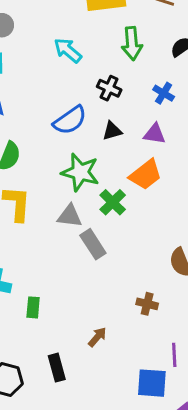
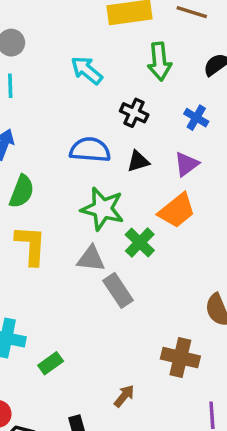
blue semicircle: (70, 120) -> (90, 150), turned -140
purple triangle: (155, 134) -> (187, 164), turned -45
brown cross: (147, 304) -> (180, 358), size x1.5
green rectangle: (33, 307) -> (51, 363), turned 50

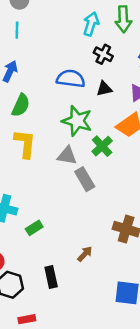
cyan arrow: (87, 70) -> (91, 24), moved, turned 65

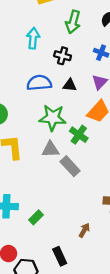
green arrow: (123, 19) -> (73, 22), turned 30
cyan arrow: (91, 24) -> (33, 38), moved
black triangle: (104, 89) -> (70, 85), turned 32

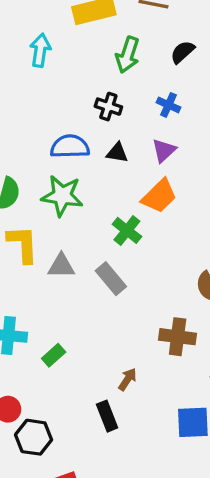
cyan arrow: (33, 38) -> (40, 50), moved
green star: (53, 118) -> (62, 196), moved
gray triangle: (50, 149) -> (61, 266), moved
black rectangle: (60, 256) -> (107, 416), moved

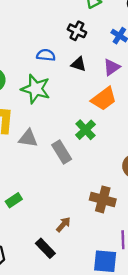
blue semicircle: (70, 147) -> (46, 55), size x0.7
green cross: (127, 230) -> (85, 130), moved
black rectangle: (107, 416) -> (45, 248), turned -30

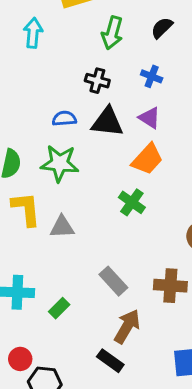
black triangle: (79, 64) -> (107, 122), size x1.6
purple triangle: (112, 67) -> (149, 118), turned -42
gray rectangle: (62, 152) -> (113, 281), moved
brown arrow: (63, 224) -> (127, 326), size x1.6

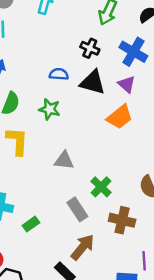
blue cross: (152, 76) -> (133, 52), size x1.6
green star: (60, 163) -> (49, 109), size x0.7
green cross: (132, 202) -> (101, 187), moved
gray triangle: (62, 227) -> (64, 161), moved

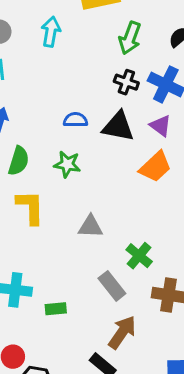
black cross: (90, 48) -> (126, 82), moved
green rectangle: (31, 224) -> (56, 309), turned 35

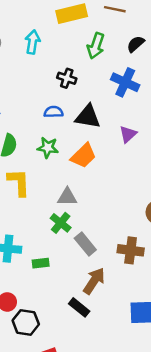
black cross: (126, 82) -> (67, 78), moved
purple triangle: (161, 126) -> (128, 134), moved, turned 42
orange trapezoid: (155, 167) -> (83, 156), moved
green cross: (139, 256) -> (61, 223), moved

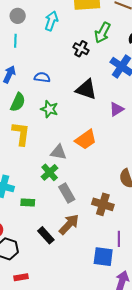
black cross: (67, 78) -> (81, 49), moved
blue semicircle: (54, 112) -> (42, 77), moved
orange trapezoid: (83, 156) -> (86, 140), moved
black rectangle: (79, 307) -> (46, 235), moved

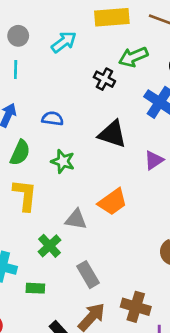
cyan arrow: (51, 21) -> (64, 42), turned 36
green arrow: (102, 33) -> (133, 57), turned 40
green cross: (50, 172) -> (50, 246), moved
brown cross: (103, 204) -> (136, 307), moved

